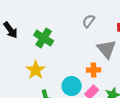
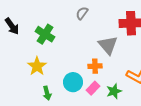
gray semicircle: (89, 21) -> (82, 13), moved

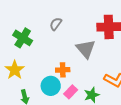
gray semicircle: (82, 13) -> (56, 24), moved
orange cross: (95, 66) -> (63, 70), moved

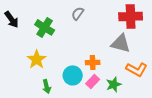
gray triangle: (86, 49) -> (121, 43), moved, turned -35
orange cross: (63, 70) -> (93, 62), moved

